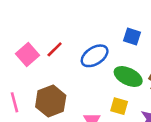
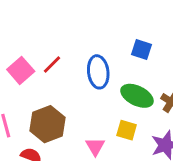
blue ellipse: (95, 56) -> (98, 72), turned -64

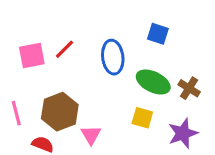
pink square: (21, 70) -> (32, 56), turned 30
pink triangle: (95, 147) -> (91, 135), moved

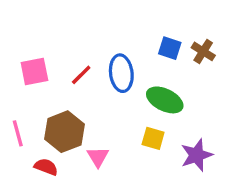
red line: (64, 49) -> (81, 75), moved
brown cross: (189, 88) -> (203, 51), moved

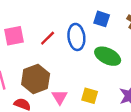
blue square: (170, 48) -> (102, 19), moved
yellow square: (153, 138) -> (90, 96), moved

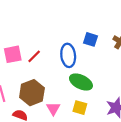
red line: (48, 38) -> (34, 56), moved
green ellipse: (108, 56) -> (81, 82), moved

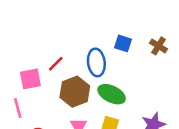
pink square: (13, 54) -> (30, 79), moved
brown hexagon: (32, 93) -> (75, 92), moved

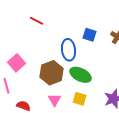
red line: (56, 64) -> (37, 21), moved, turned 72
pink square: (30, 79) -> (17, 63), turned -30

